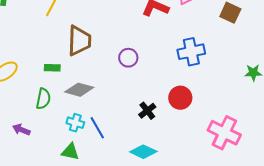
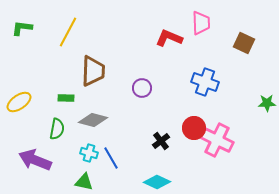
blue cross: (191, 52) -> (205, 82), turned 32
purple arrow: (21, 130) -> (35, 160), size x1.8
pink cross: (224, 133) -> (217, 140), moved

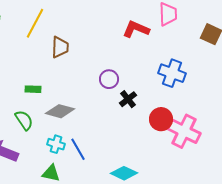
brown trapezoid: (93, 71) -> (60, 47), moved, size x0.7
green semicircle: (57, 129) -> (24, 120), turned -45
black cross: (161, 141) -> (128, 99), moved

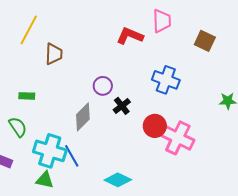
gray diamond: (60, 111) -> (83, 117), moved, turned -60
cyan cross: (56, 144) -> (50, 151), size x1.8

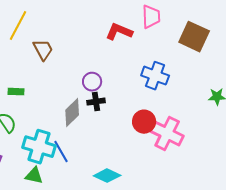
brown square: (205, 41) -> (194, 37), size x1.4
brown trapezoid: (54, 54) -> (43, 50), turned -30
black cross: (122, 106) -> (96, 102), moved, turned 30

